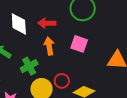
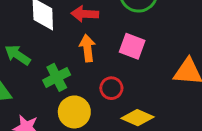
red circle: (62, 81) -> (111, 88), moved

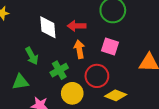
green arrow: (18, 55) -> (32, 56), turned -150
red circle: (111, 88) -> (97, 76), size x1.5

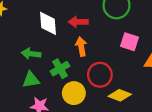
pink square: (110, 47) -> (130, 42), moved
green arrow: (32, 56) -> (31, 54), turned 126
green triangle: (20, 82) -> (31, 80), moved

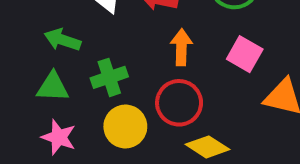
orange arrow: (81, 47) -> (181, 47), moved

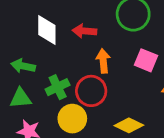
red circle: (179, 103) -> (91, 91), moved

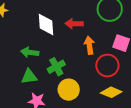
red circle: (91, 91) -> (107, 66), moved

